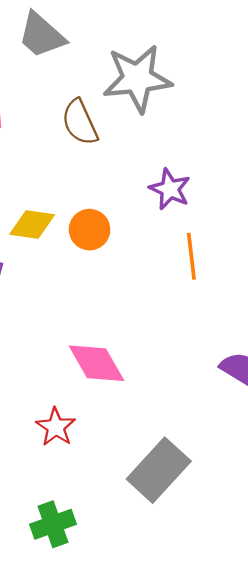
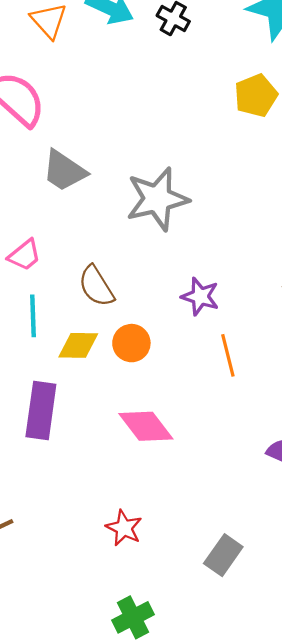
brown semicircle: (80, 122) -> (96, 286), moved
pink diamond: (97, 363) -> (146, 426), moved
gray rectangle: (159, 470) -> (223, 555), size x0.7

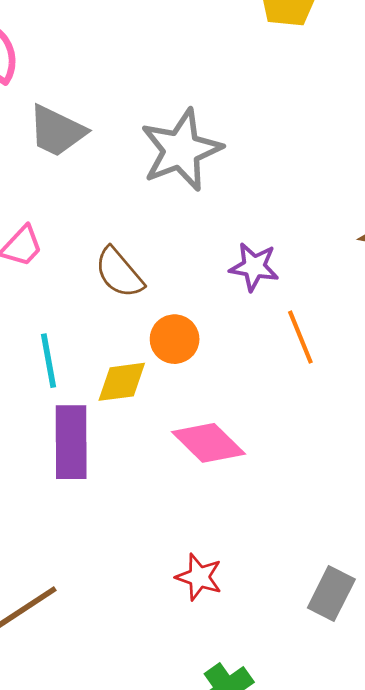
cyan line: (33, 316) -> (48, 361), moved
yellow diamond: (78, 345) -> (122, 382), moved

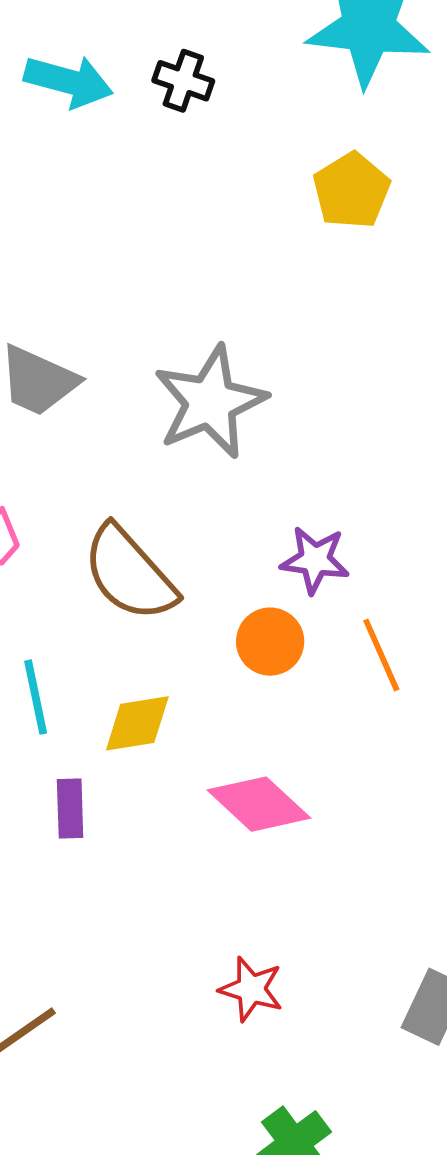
brown semicircle: (119, 273) -> (129, 573), size x1.4
orange circle: (175, 339) -> (270, 642), moved
purple rectangle: (71, 442) -> (70, 808), size x0.6

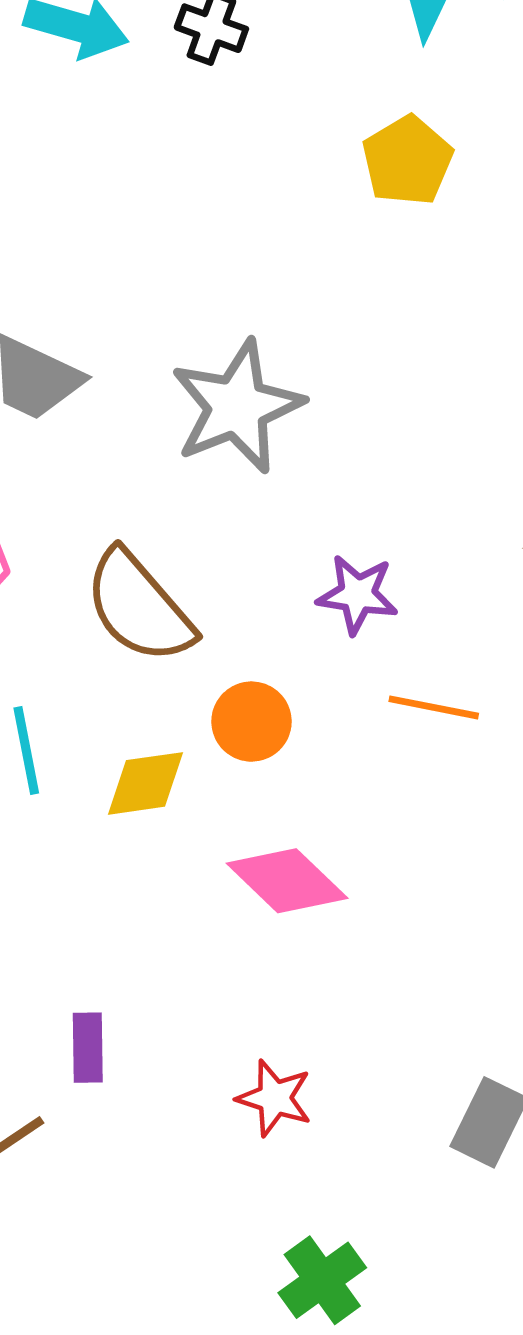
orange circle: (270, 642) -> (251, 722), moved
orange line: (381, 655) -> (434, 707), turned -56
purple rectangle: (70, 808) -> (88, 1048), moved

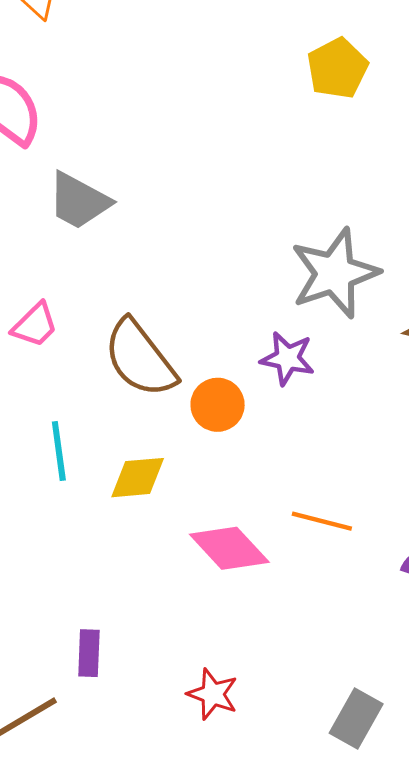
gray star: (237, 407) -> (335, 273), moved
orange line: (434, 707) -> (322, 521), moved
orange circle: (251, 722) -> (218, 405), moved

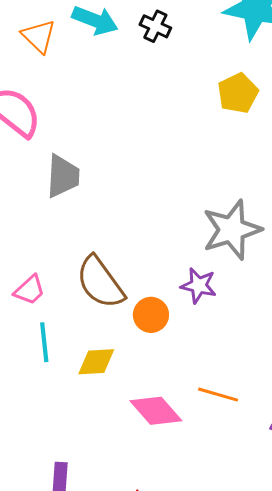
gray trapezoid: (79, 201) -> (63, 176), turned -117
pink trapezoid: (35, 325) -> (30, 290), moved

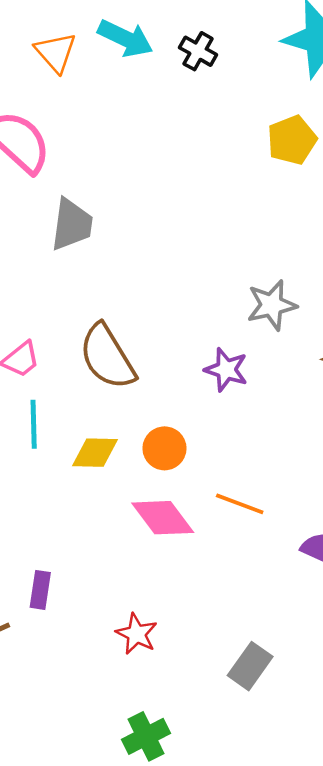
gray star: (232, 230) -> (272, 305), size x0.7
orange circle: (151, 315) -> (164, 448), moved

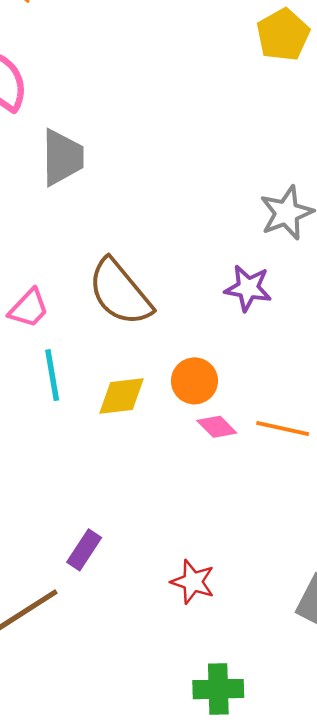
pink diamond: (163, 518) -> (217, 427), moved, size x0.6
purple rectangle: (40, 590) -> (84, 550), turned 33
green cross: (146, 736) -> (218, 689), turned 33

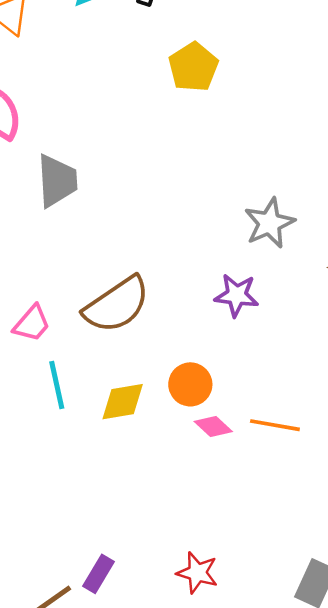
yellow pentagon: (283, 35) -> (193, 67), moved
brown semicircle: (120, 292) -> (117, 305), turned -82
purple rectangle: (84, 550) -> (98, 574), moved

